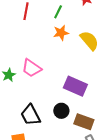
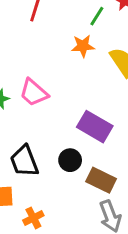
green line: (58, 12) -> (97, 16), moved

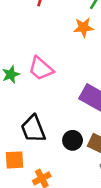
black circle: (70, 160) -> (73, 140), moved

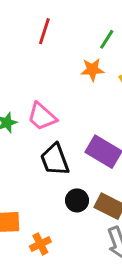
black trapezoid: (33, 129) -> (55, 160), moved

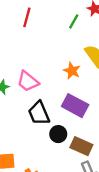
orange star: (92, 70) -> (72, 71), moved, turned 30
black circle: (77, 200) -> (58, 134), moved

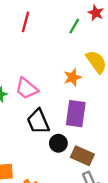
orange star: (72, 71) -> (72, 77), turned 30
purple rectangle: (75, 106) -> (76, 114), turned 70

